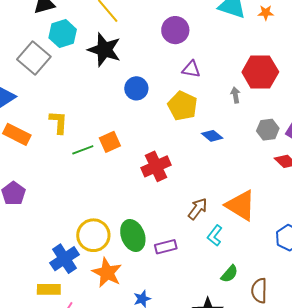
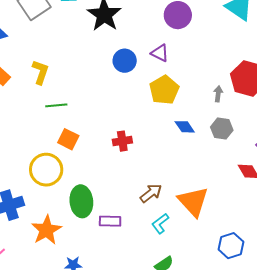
purple triangle: (191, 69) -> (160, 53), moved
gray hexagon: (268, 130) -> (222, 129), moved
orange square: (110, 142) -> (68, 139), moved, turned 35
red cross: (156, 166) -> (122, 141), size x0.7
yellow circle: (93, 235) -> (46, 170), moved

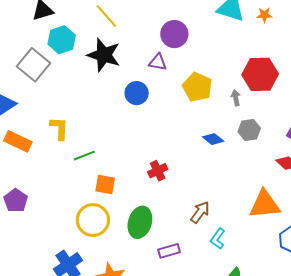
purple triangle: (160, 53) -> (158, 62), moved
yellow pentagon: (164, 90) -> (197, 87), moved
green ellipse: (81, 201) -> (140, 222), moved, turned 40
orange triangle: (193, 202) -> (265, 204), moved, turned -36

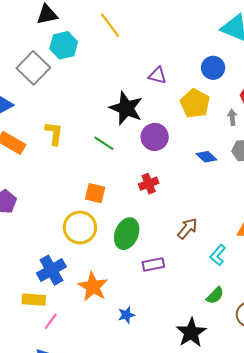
purple circle: (174, 34) -> (155, 137), moved
black star: (104, 55) -> (126, 108), moved
blue circle: (137, 93) -> (213, 68), moved
green line: (84, 156) -> (104, 143), moved, turned 50
cyan L-shape: (218, 239) -> (218, 255), moved

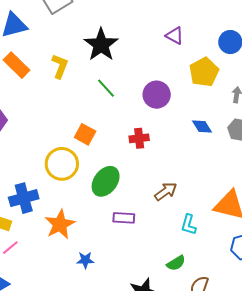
black star: (126, 108) -> (101, 45), moved
cyan L-shape: (218, 255) -> (189, 225), turned -40

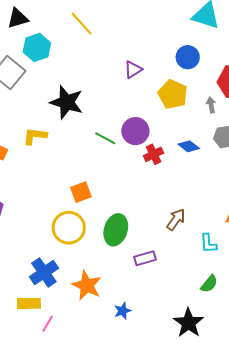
purple triangle: (175, 36) -> (133, 70), turned -42
yellow L-shape: (60, 66) -> (35, 136), turned -85
green line: (106, 88) -> (105, 138), moved
orange square: (85, 134) -> (81, 192), turned -30
red cross: (139, 138) -> (154, 154), moved

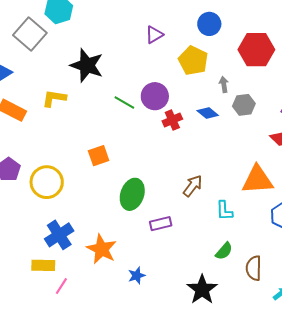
gray arrow: (211, 105) -> (224, 84), moved
yellow circle: (69, 228) -> (47, 182), moved

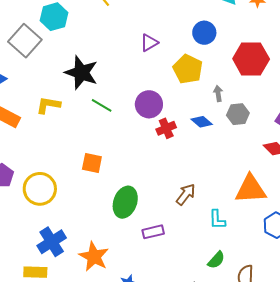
green line: (124, 103) -> (102, 105), moved
orange square: (99, 156) -> (92, 163), turned 30

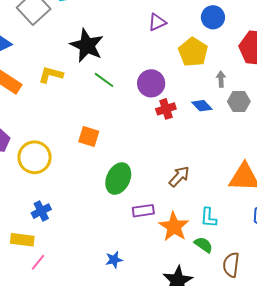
cyan L-shape: (217, 220) -> (209, 218), moved
blue cross: (52, 242) -> (41, 211), size x0.7
orange star: (94, 257) -> (174, 227), moved
green semicircle: (216, 260) -> (204, 245), turned -102

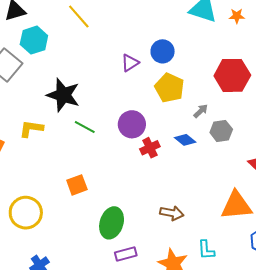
blue circle: (213, 17) -> (163, 51), moved
gray arrow: (221, 79) -> (201, 111), turned 56
orange square: (89, 136) -> (77, 185), turned -30
brown arrow: (179, 176) -> (172, 213), turned 65
purple rectangle: (143, 211) -> (126, 254), moved

